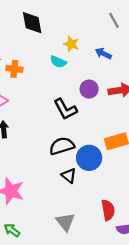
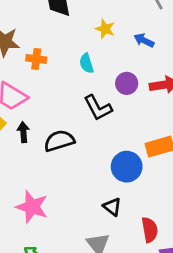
cyan semicircle: (58, 62) -> (86, 63), moved, turned 49
black semicircle: (62, 146) -> (59, 141), moved
black triangle: (69, 176) -> (112, 207), moved

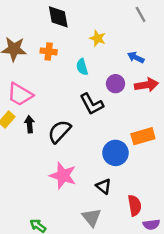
blue arrow: (144, 40) -> (136, 57), moved
orange cross: (36, 59) -> (49, 51), moved
black semicircle: (59, 141) -> (59, 131), turned -30
pink star: (32, 207) -> (63, 176), moved

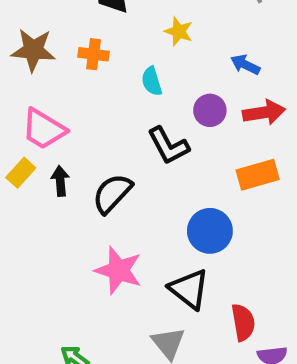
orange rectangle: (143, 136) -> (258, 175), moved
black triangle: (104, 186) -> (189, 289), size x1.5

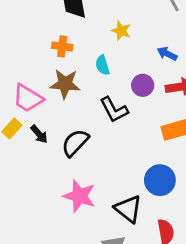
brown star: (33, 50) -> (65, 84), moved
black arrow: (60, 181) -> (39, 134), turned 144
blue circle: (210, 231) -> (160, 180), moved

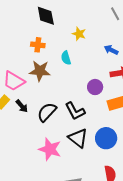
purple circle: (143, 85) -> (95, 87), moved
black L-shape: (114, 110) -> (75, 111), moved
black triangle: (128, 209) -> (78, 138), moved

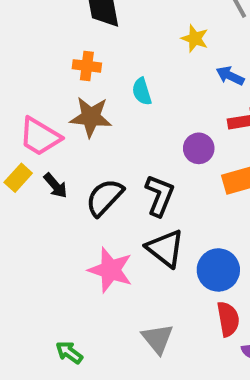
yellow star: (79, 34) -> (195, 38), moved
black L-shape: (75, 111) -> (159, 195), turned -130
blue circle: (106, 138) -> (218, 270), moved

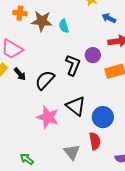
orange cross: (87, 66) -> (20, 13), moved
brown star: (91, 117) -> (42, 21), moved
black L-shape: (159, 195) -> (73, 65), moved
red semicircle: (228, 319) -> (95, 141), moved

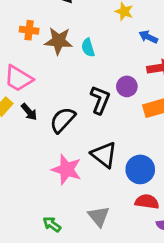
red semicircle: (95, 141) -> (147, 202), moved, turned -72
green arrow: (27, 159) -> (52, 224), moved

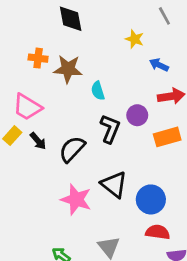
cyan semicircle: (88, 48) -> (98, 91), moved

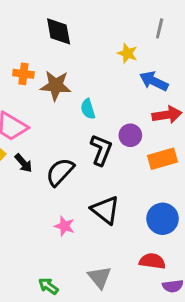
gray line: (164, 16) -> (160, 28), turned 42
blue arrow: (159, 65) -> (154, 81), size x1.4
pink star: (76, 199) -> (64, 226), size x0.6
blue circle: (151, 199) -> (163, 219), moved

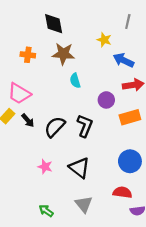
brown star: (56, 86) -> (63, 54), moved
black L-shape: (101, 150) -> (85, 126), moved
black triangle: (105, 210) -> (79, 168), moved
pink star: (64, 226) -> (45, 167), moved

